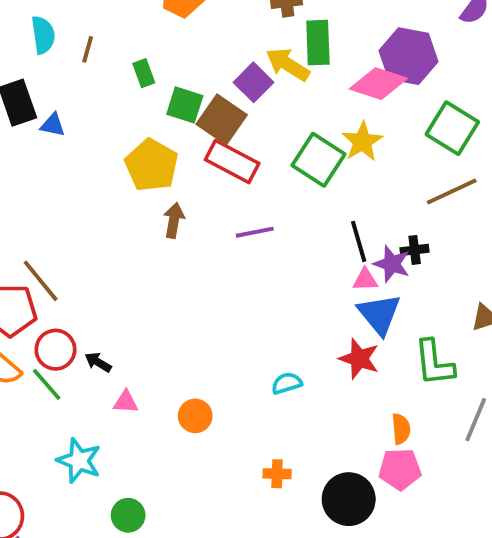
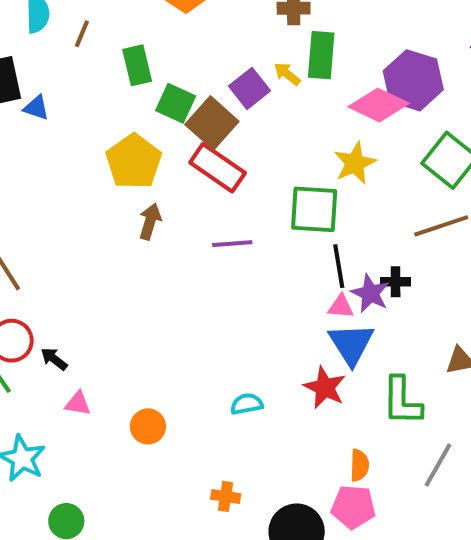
yellow arrow: (288, 64) -> (287, 74), size x0.6
green rectangle: (144, 73) -> (137, 65), size x1.4
green square: (319, 160) -> (314, 209), moved, turned -36

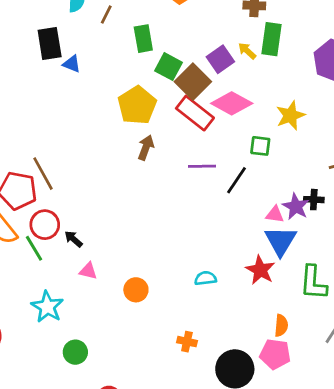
pink diamond: (379, 105) -> (232, 103), moved
green square: (314, 209) -> (260, 146), size x0.6
black line: (339, 266) -> (236, 180), moved, turned 40

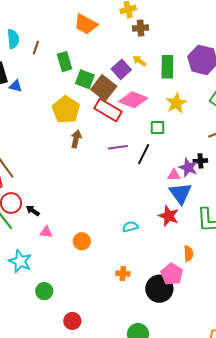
green rectangle: (272, 39) -> (167, 67), moved
pink pentagon: (275, 354) -> (172, 274), moved, turned 30

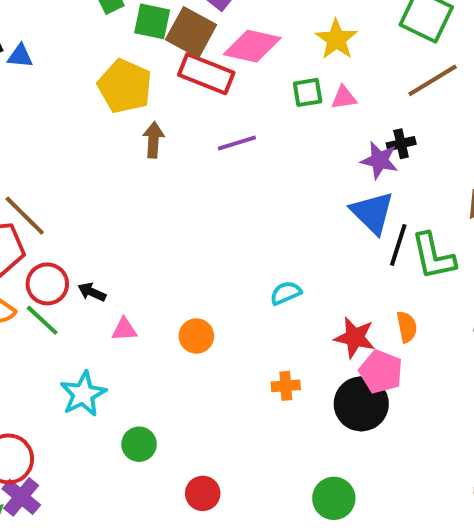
black line: (144, 154) -> (398, 245), moved
pink triangle: (174, 175) -> (344, 98), moved
red star: (169, 216) -> (355, 337), moved
cyan star: (20, 261) -> (83, 394), turned 30

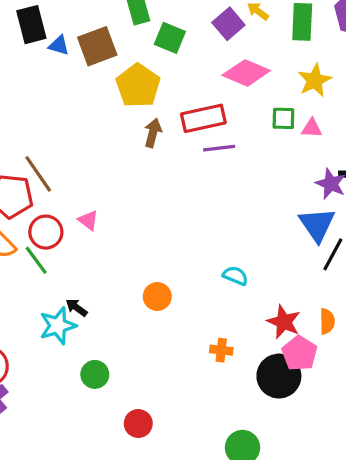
brown square: (191, 32) -> (97, 46), moved, turned 30
red rectangle: (206, 74) -> (203, 118), moved, turned -45
black arrow: (92, 292) -> (76, 308), moved
cyan semicircle: (286, 293) -> (235, 276), turned 35
pink triangle: (124, 329) -> (88, 220), moved, turned 30

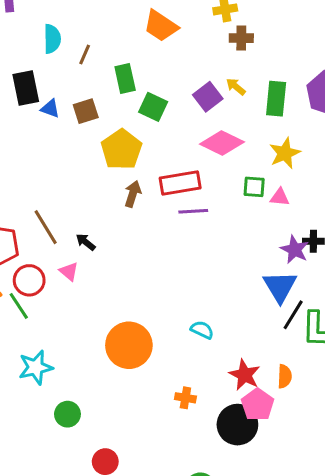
brown square: (97, 46) -> (86, 111), size x0.7
brown line: (38, 174) -> (46, 227), moved
orange circle: (157, 297) -> (129, 345), size x1.8
black arrow: (76, 308) -> (86, 242), moved

